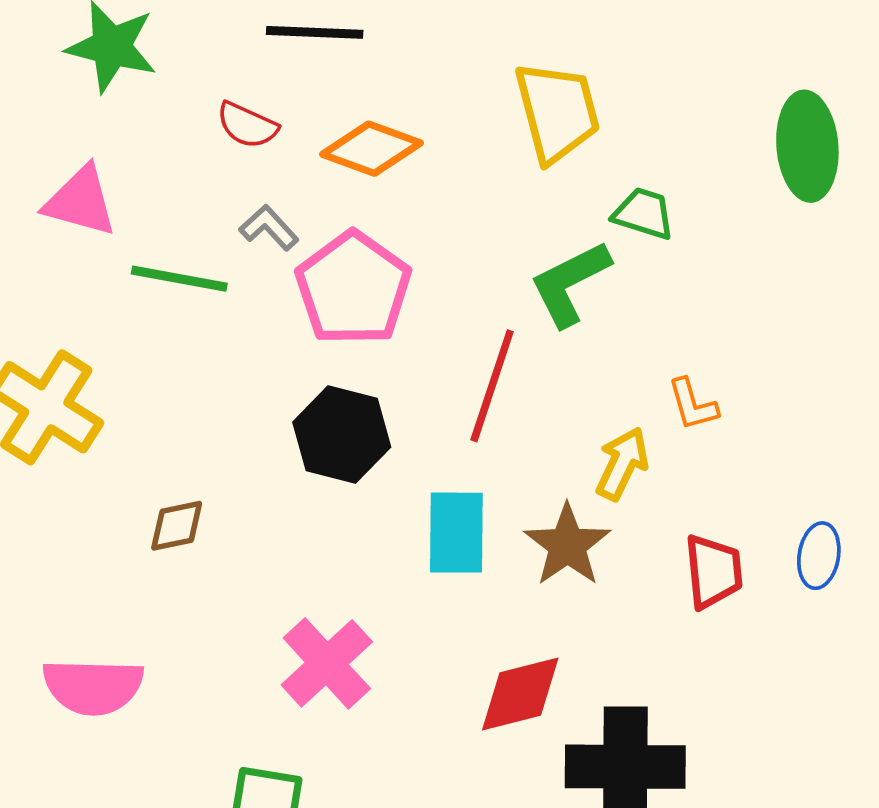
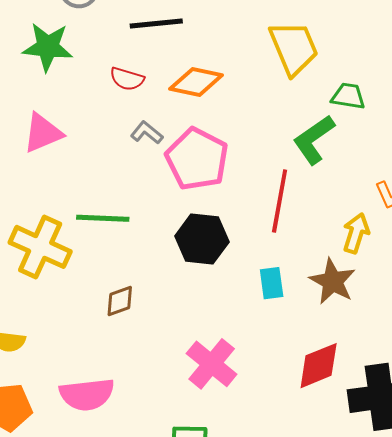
pink triangle: (80, 201) -> (43, 133), turned -30
green line: (179, 279) -> (103, 218), moved
cyan rectangle: (456, 533) -> (272, 283), size x0.7

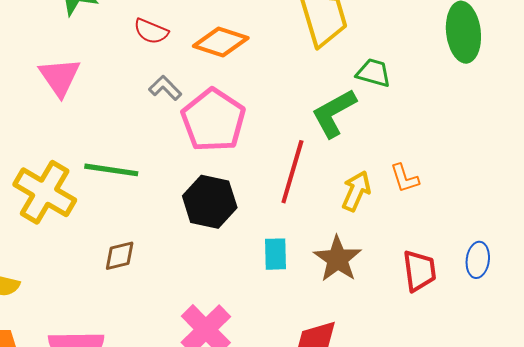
pink triangle: (43, 133) -> (60, 77), turned -48
yellow arrow: (356, 233) -> (356, 191), moved

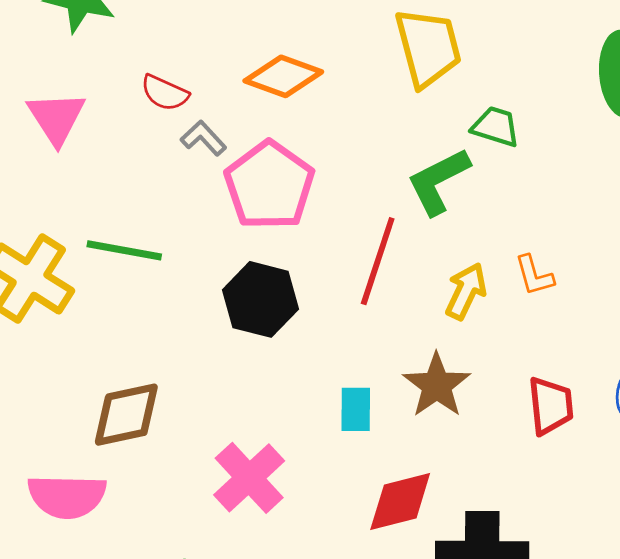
red semicircle: (151, 31) -> (165, 93), moved
cyan rectangle: (275, 254) -> (356, 409), moved
brown diamond: (120, 256) -> (126, 415), moved, size x1.6

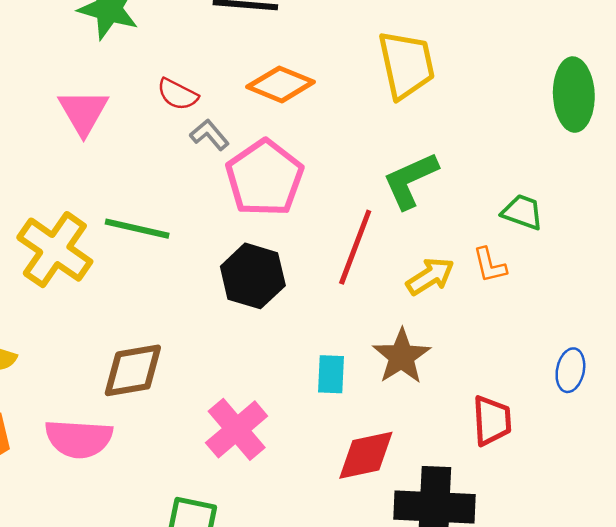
green trapezoid: (496, 127) -> (522, 212), moved
yellow arrow: (466, 291) -> (430, 276), turned 30
red trapezoid: (551, 406) -> (492, 421), moved

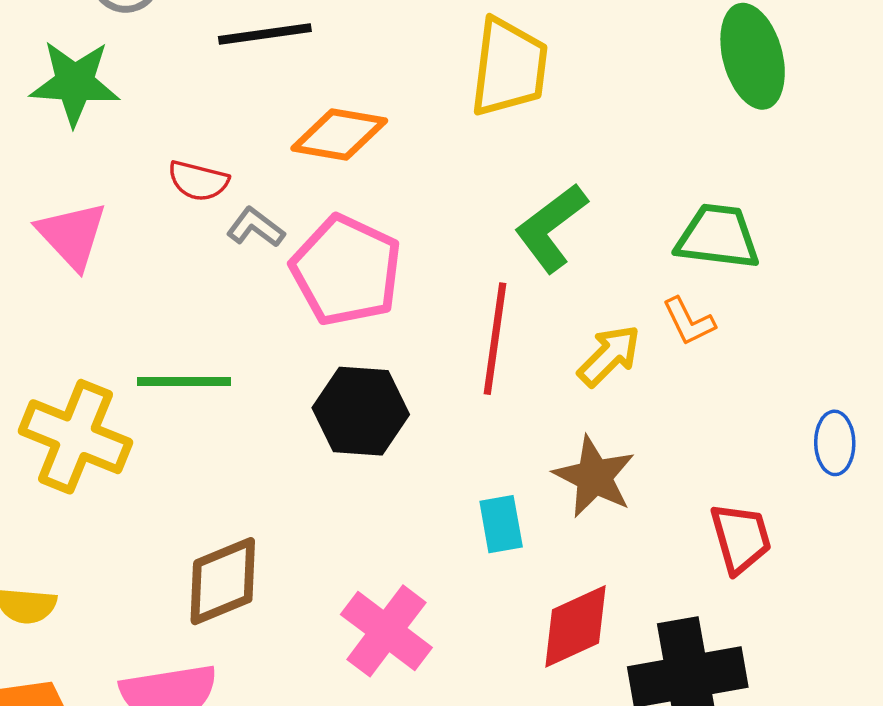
yellow trapezoid: (406, 65) -> (509, 67), turned 32
green trapezoid: (522, 212) -> (718, 237), size x1.4

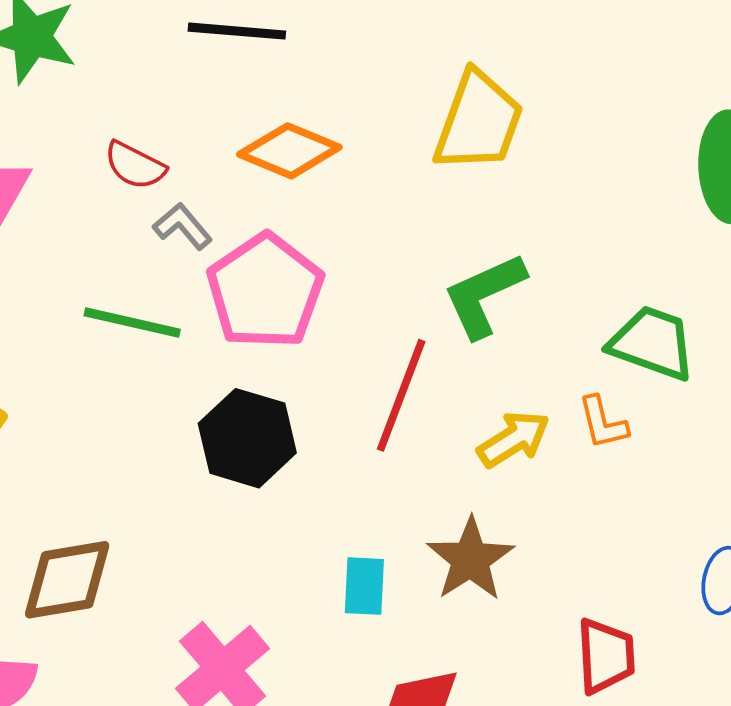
green line: (184, 381) -> (132, 323), moved

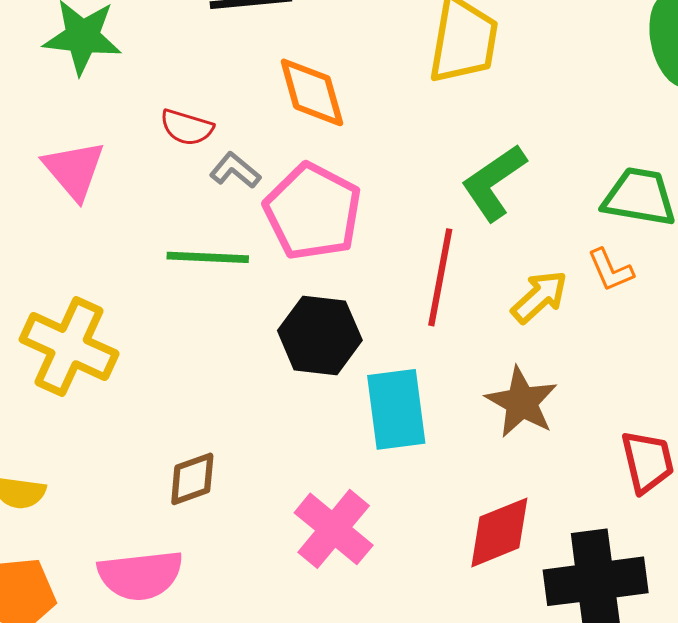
orange diamond: (289, 151) -> (312, 92), turned 62
brown diamond: (67, 580) -> (192, 479), size x0.7
cyan rectangle: (364, 586) -> (396, 409), moved, size x1.6

